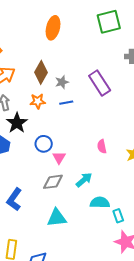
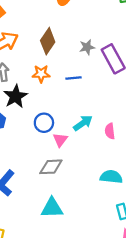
gray star: (62, 82) -> (87, 47), moved
cyan arrow: (84, 180) -> (83, 123), moved
cyan semicircle: (100, 203) -> (111, 177), moved

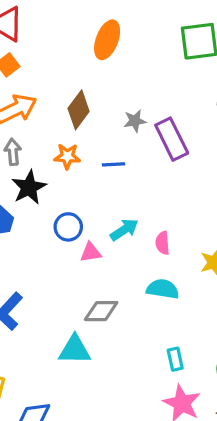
pink triangle: (60, 140) -> (91, 252), turned 42
gray diamond: (51, 167) -> (101, 311), moved
cyan semicircle: (111, 177) -> (163, 289), moved

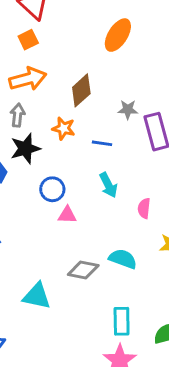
cyan arrow: (124, 230) -> (108, 185), moved, turned 85
pink semicircle: (163, 243) -> (144, 208), moved
gray diamond: (101, 311) -> (83, 270), moved
cyan rectangle: (175, 359) -> (122, 321), size x1.4

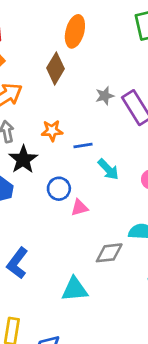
brown diamond: (81, 90) -> (56, 68), moved
blue line: (102, 143) -> (83, 145), moved

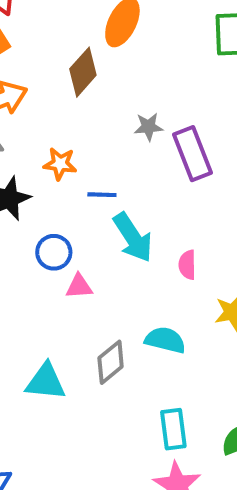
cyan arrow: (108, 169) -> (133, 237), size x1.4
gray diamond: (109, 253) -> (111, 362), turned -44
cyan triangle: (75, 289) -> (46, 382), moved

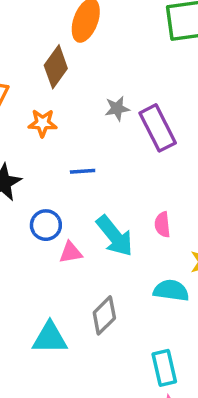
orange star: (60, 164) -> (43, 123), moved
cyan arrow: (133, 237) -> (115, 236), moved
cyan semicircle: (165, 340) -> (171, 290), moved

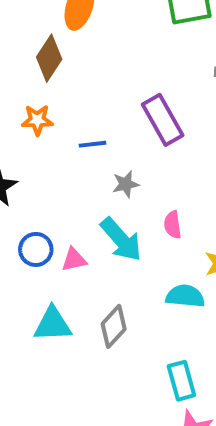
gray star: (117, 108) -> (126, 184), moved
blue line: (83, 171) -> (92, 144), moved
blue circle: (46, 225) -> (36, 249), moved
cyan triangle: (50, 338) -> (53, 324), moved

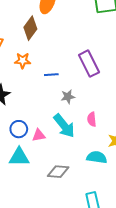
cyan triangle: (53, 324) -> (19, 157), moved
gray diamond: (114, 326) -> (58, 172), turned 50

